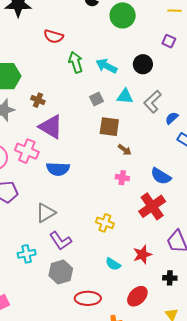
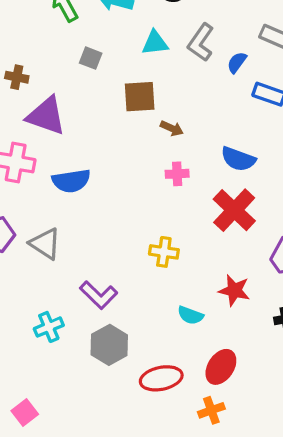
gray square: (96, 99) -> (91, 58), moved, turned -32
gray triangle: (46, 213) -> (45, 244), moved, turned -45
red star: (142, 255) -> (234, 290), turned -30
red ellipse: (137, 296) -> (221, 367), moved

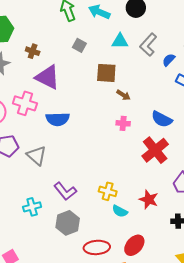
yellow cross: (164, 252) -> (108, 191), moved

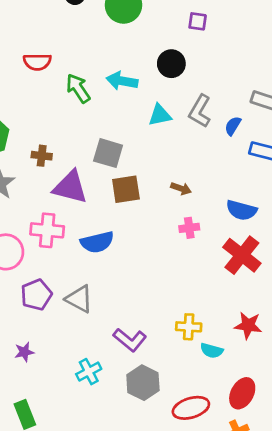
gray square: (79, 45) -> (108, 153), moved, size x1.5
brown square: (106, 73) -> (126, 189), moved

